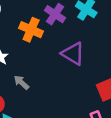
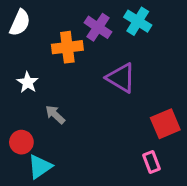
orange cross: (31, 30) -> (67, 47), turned -30

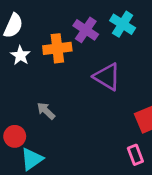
white star: (28, 82) -> (20, 55), moved

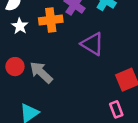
gray arrow: (46, 111) -> (41, 72), size x1.5
red circle: (15, 136) -> (15, 67), moved

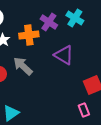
gray arrow: (41, 72) -> (23, 66), moved

